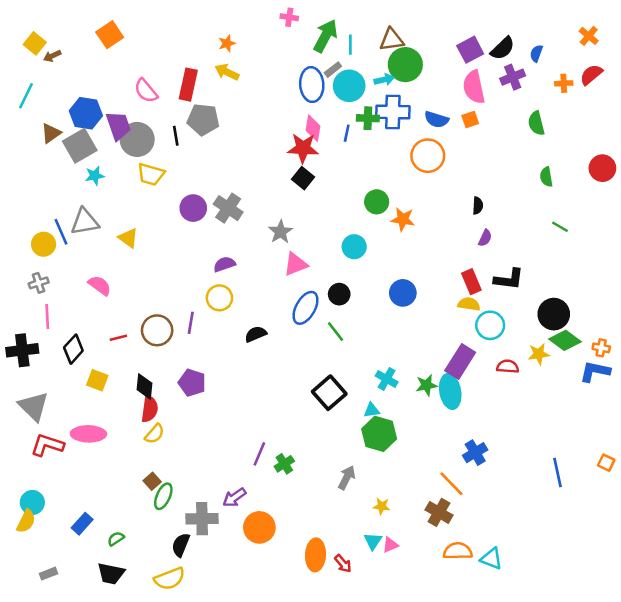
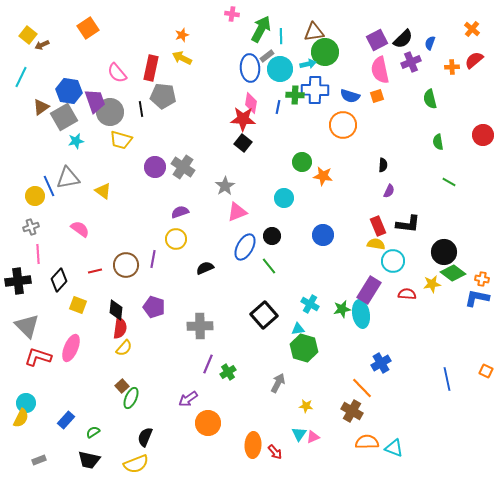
pink ellipse: (88, 434) -> (71, 348), turned -68
gray cross: (202, 519) -> (200, 326), moved

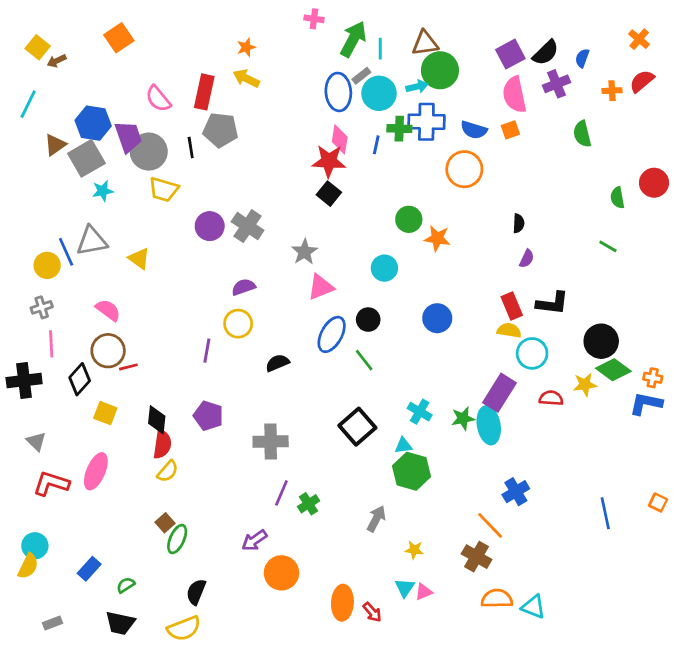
green semicircle: (438, 142) -> (617, 198), moved
brown circle: (126, 265) -> (108, 351), moved
gray triangle: (27, 326) -> (36, 441), size x0.6

